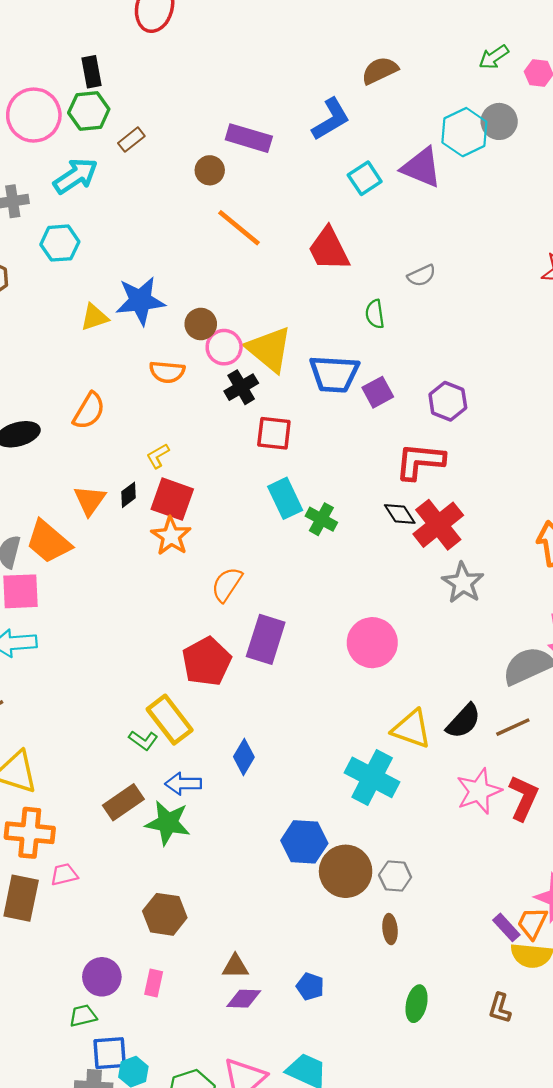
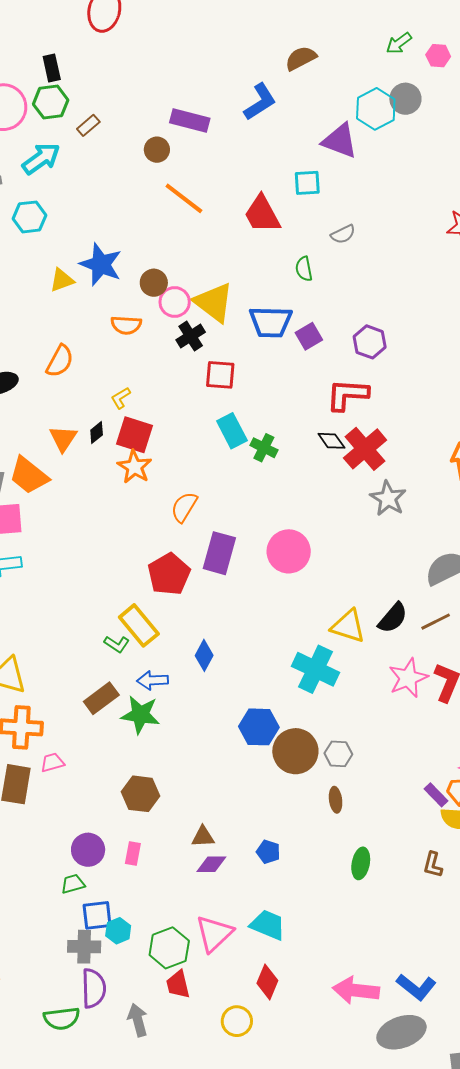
cyan square: (365, 178) -> (307, 183), moved, turned 32
blue star: (140, 301) -> (101, 264), turned 30
pink circle: (372, 643) -> (289, 551), moved

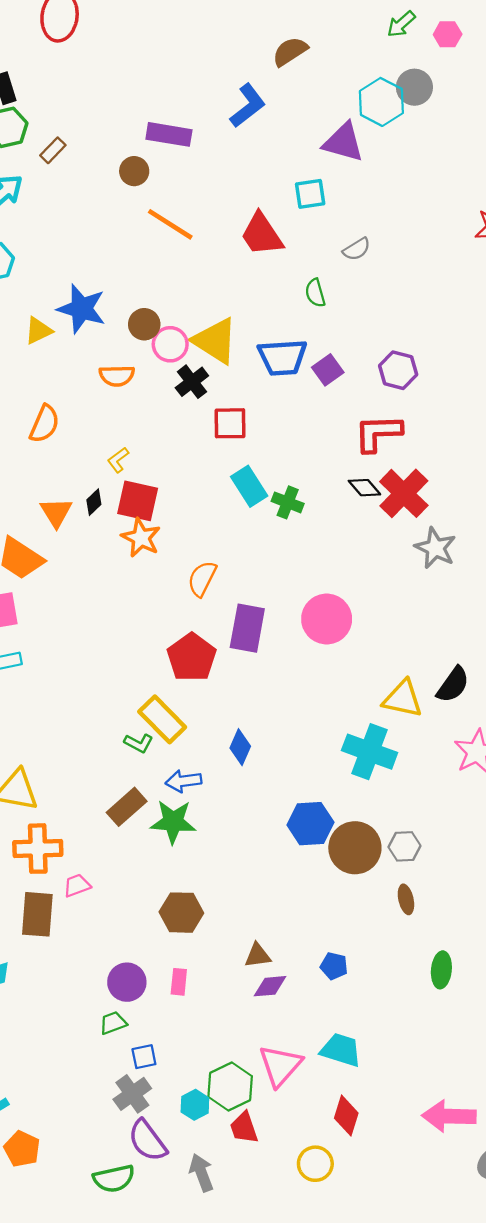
blue square: (97, 915) -> (144, 1057), size x0.7
cyan hexagon: (118, 931) -> (195, 1105), moved
gray cross: (84, 947) -> (132, 1094), turned -32
purple semicircle: (94, 988) -> (147, 1141), turned 150

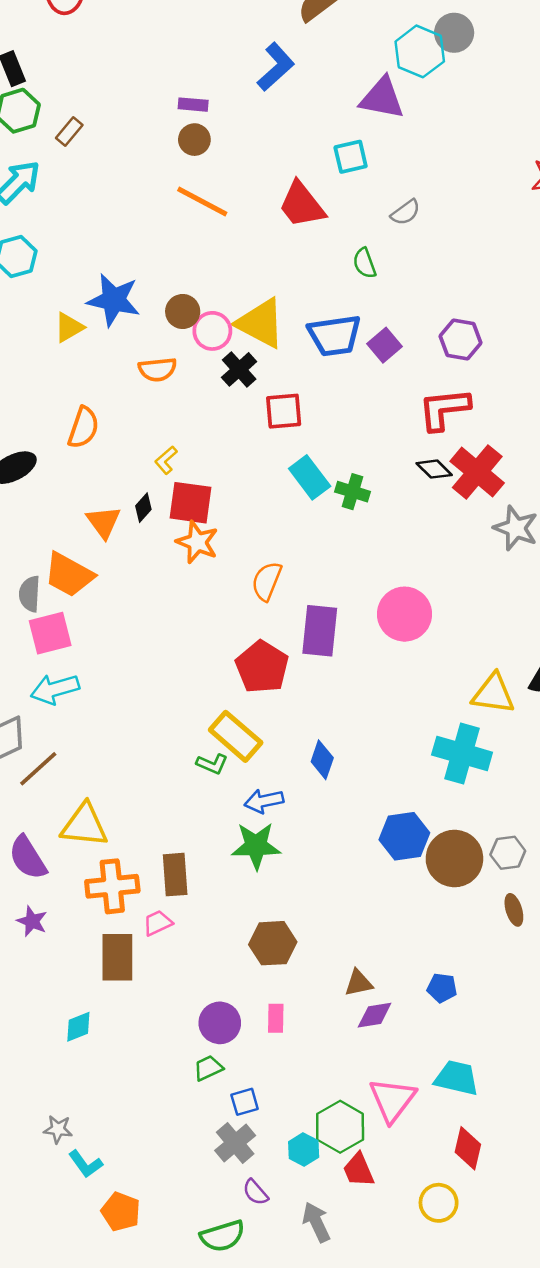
purple rectangle: (169, 134) -> (193, 105), size x0.6
brown circle: (134, 171) -> (194, 140), moved
brown rectangle: (127, 807) -> (175, 875), moved, turned -48
purple semicircle: (147, 1141) -> (255, 1192), size x0.6

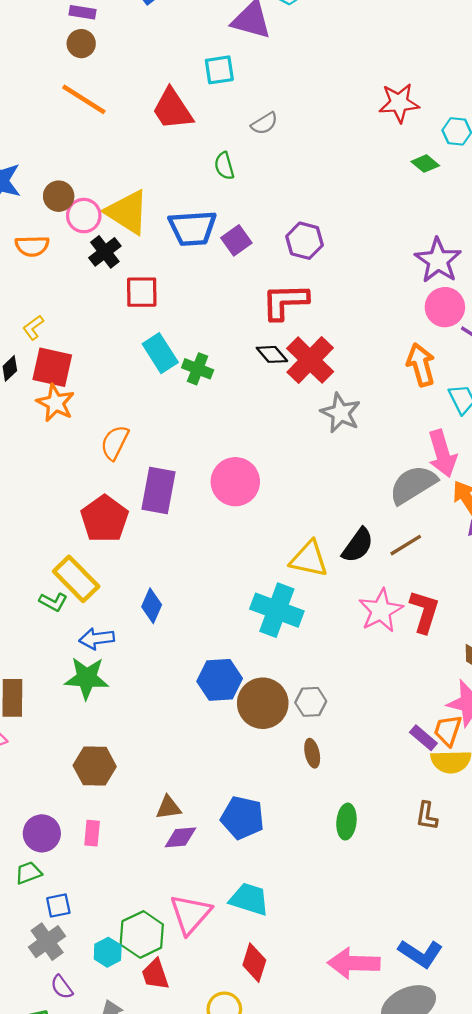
blue pentagon: (442, 988) -> (242, 818), size x1.6

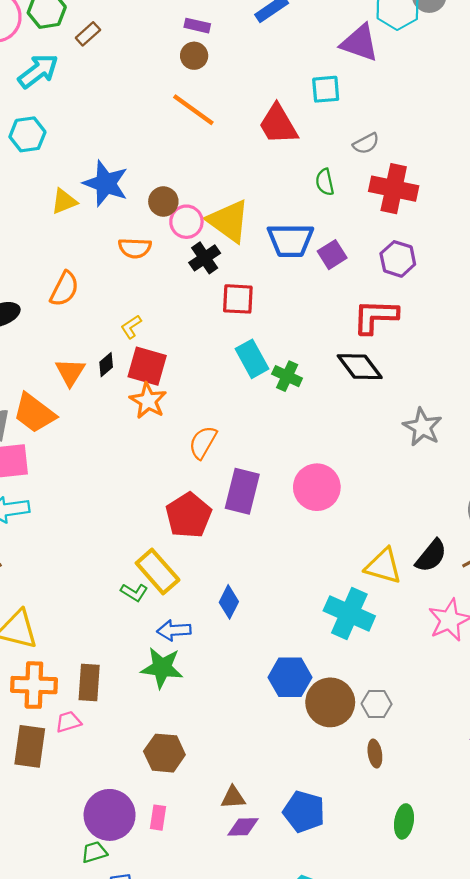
black diamond: (272, 354) -> (360, 367), size x1.5
red cross: (310, 360) -> (394, 189), moved, turned -36
purple circle: (42, 833) -> (110, 815), size x1.4

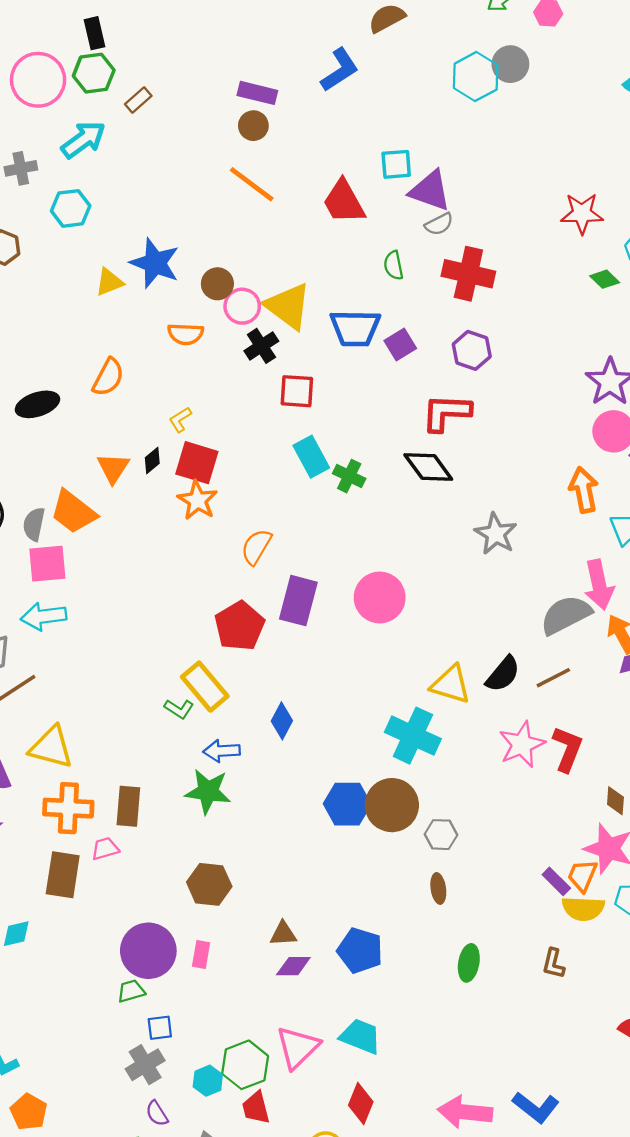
purple rectangle: (197, 26) -> (257, 93), size x1.4
purple triangle: (360, 43) -> (430, 191), moved
brown circle: (330, 702) -> (392, 805), moved

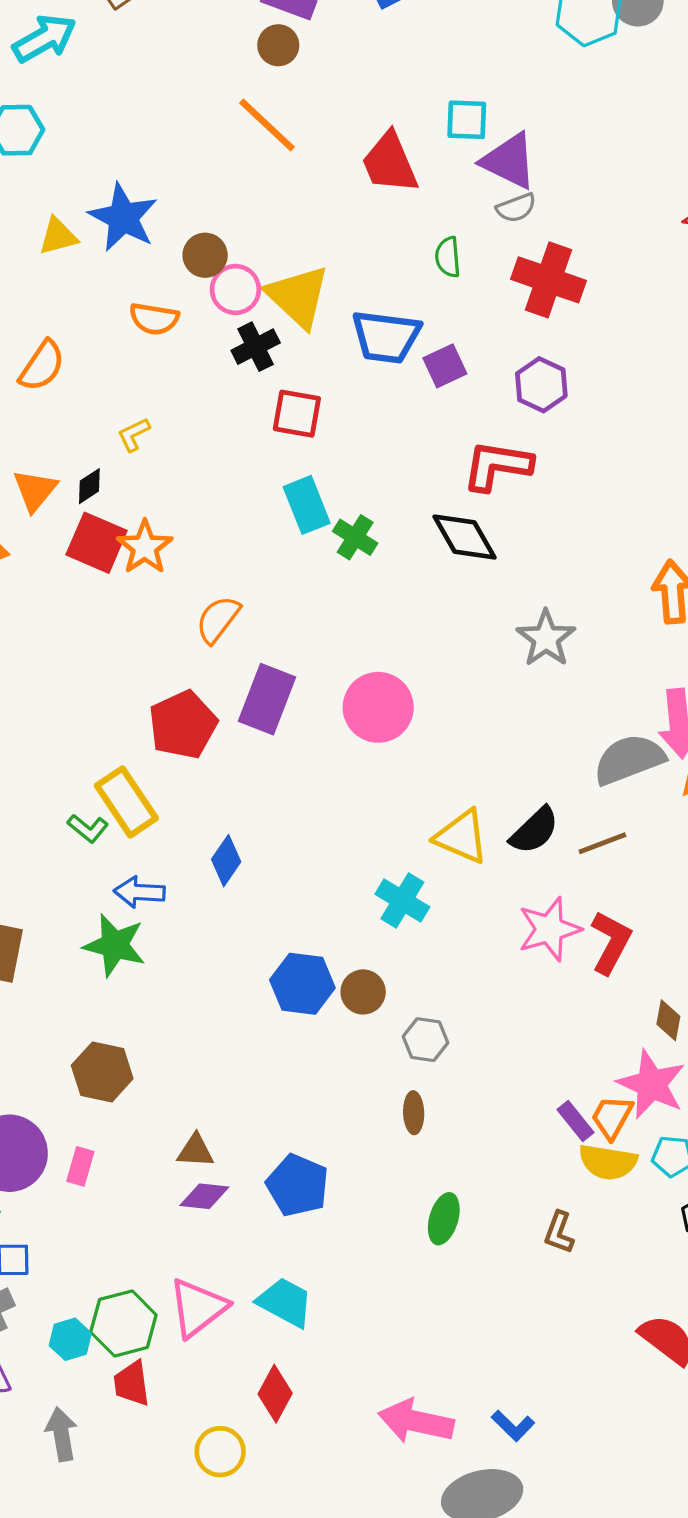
red square: (197, 463) -> (97, 543), moved
cyan cross: (413, 736) -> (402, 900), size x0.7
brown circle: (392, 805) -> (363, 992), size x0.6
blue L-shape: (536, 1107) -> (513, 1426), size x0.7

